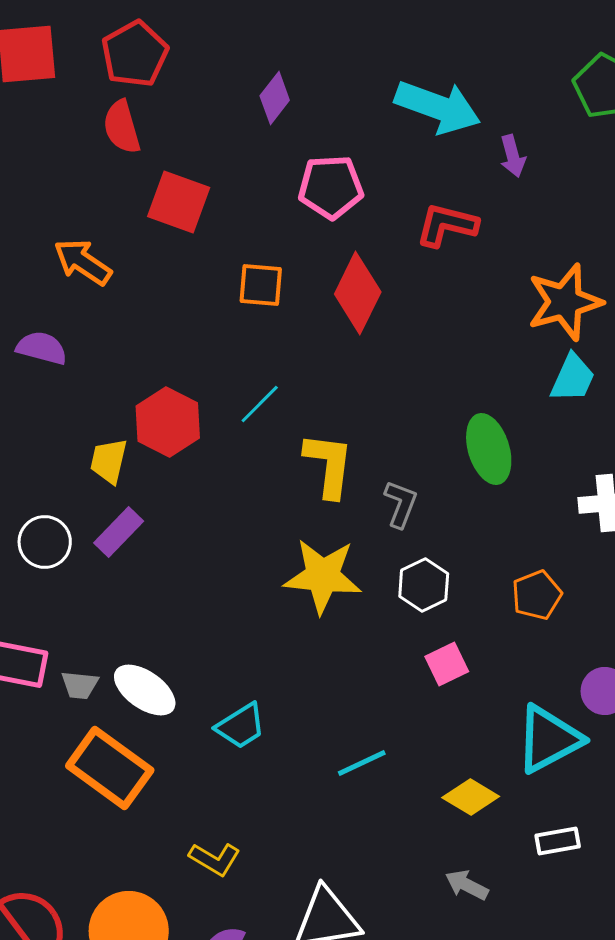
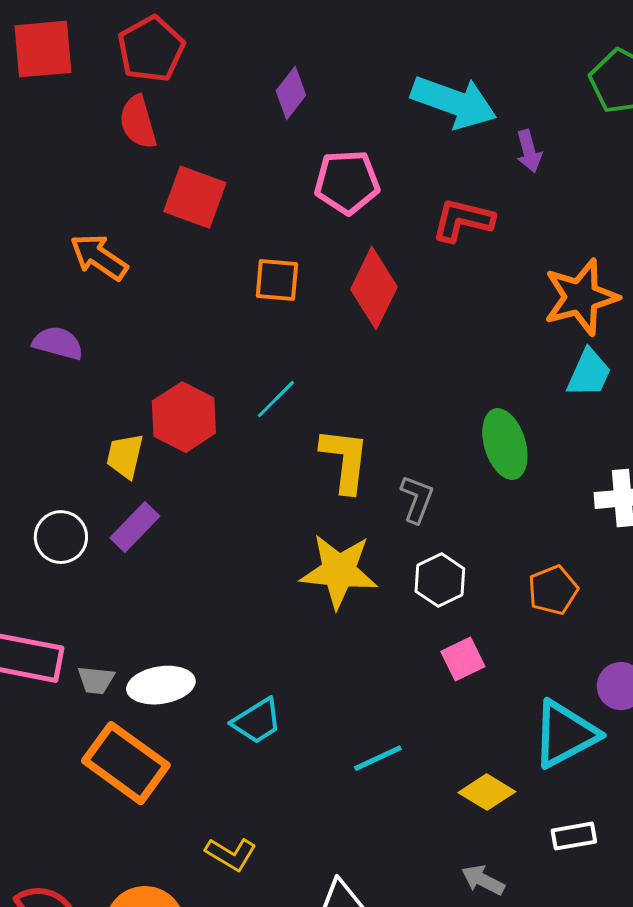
white ellipse: (145, 690) -> (161, 685), turned -44

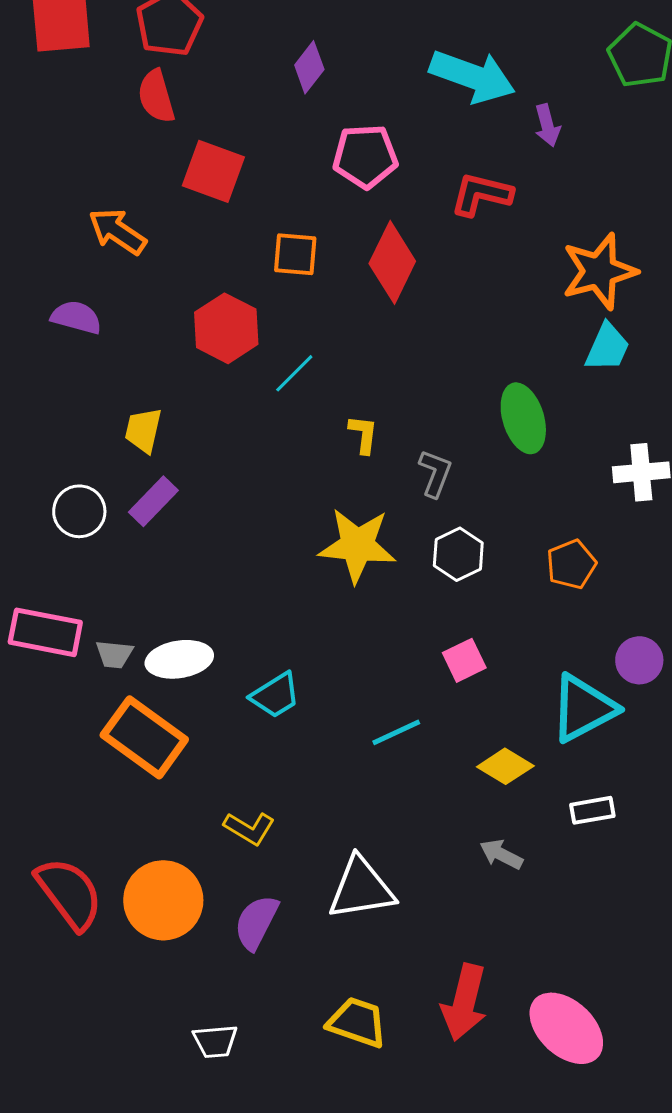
red hexagon: (184, 417) -> (226, 328), moved
yellow L-shape: (345, 460) -> (363, 434), size x0.6
pink square: (463, 659) -> (464, 660), moved

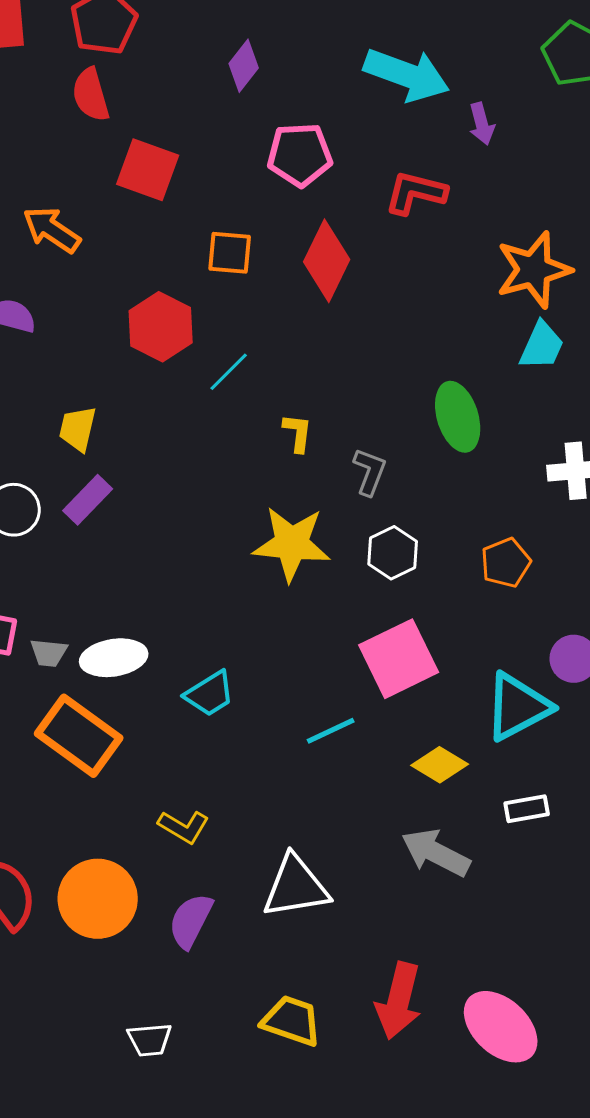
pink square: (464, 660) -> (399, 659), size x1.8
gray arrow: (501, 854) -> (436, 853), size x1.6

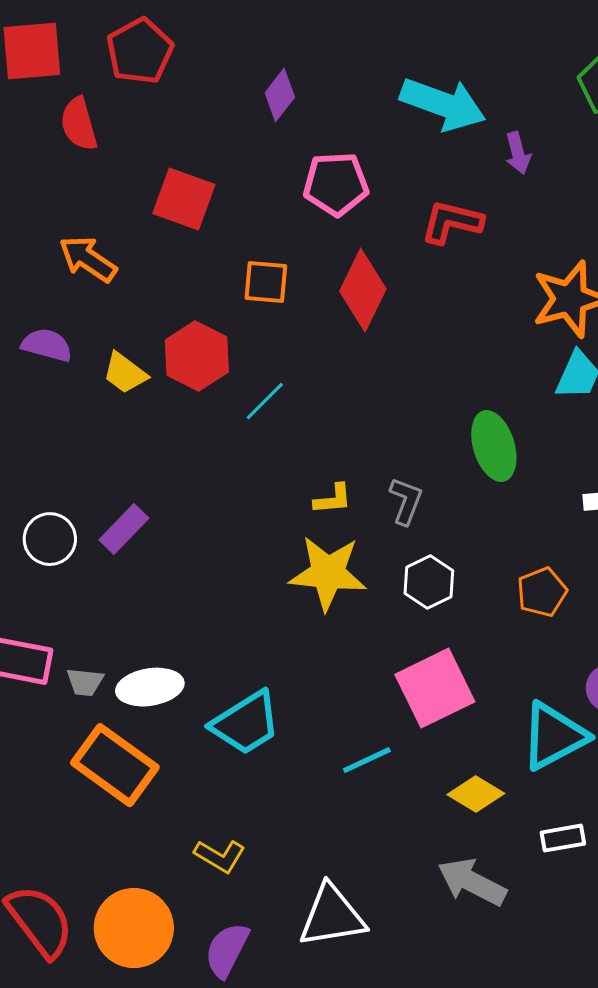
red semicircle: (91, 95) -> (79, 124), moved
yellow trapezoid: (78, 429) -> (125, 373), moved, turned -66
yellow L-shape: (298, 433) -> (333, 499), moved, turned 78
cyan trapezoid: (210, 694) -> (246, 723), size x1.4

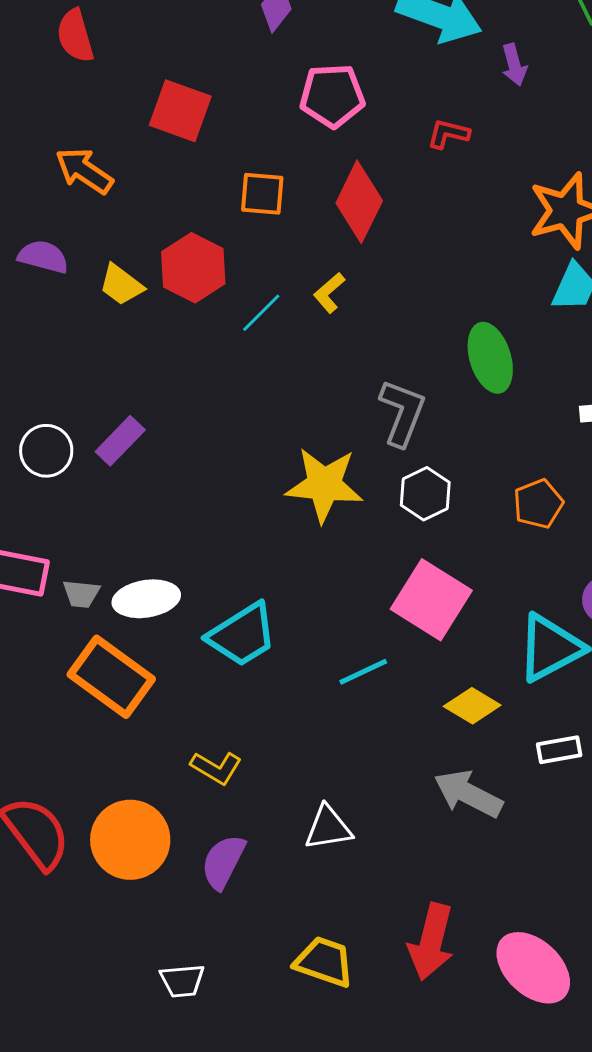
red L-shape: (452, 222) -> (448, 134), size x0.7
yellow L-shape: (333, 499) -> (329, 293), moved, turned 144
gray L-shape: (406, 501) -> (402, 413), size x1.4
pink square: (435, 688) -> (431, 600), turned -32
white triangle: (332, 916) -> (328, 828), size x0.7

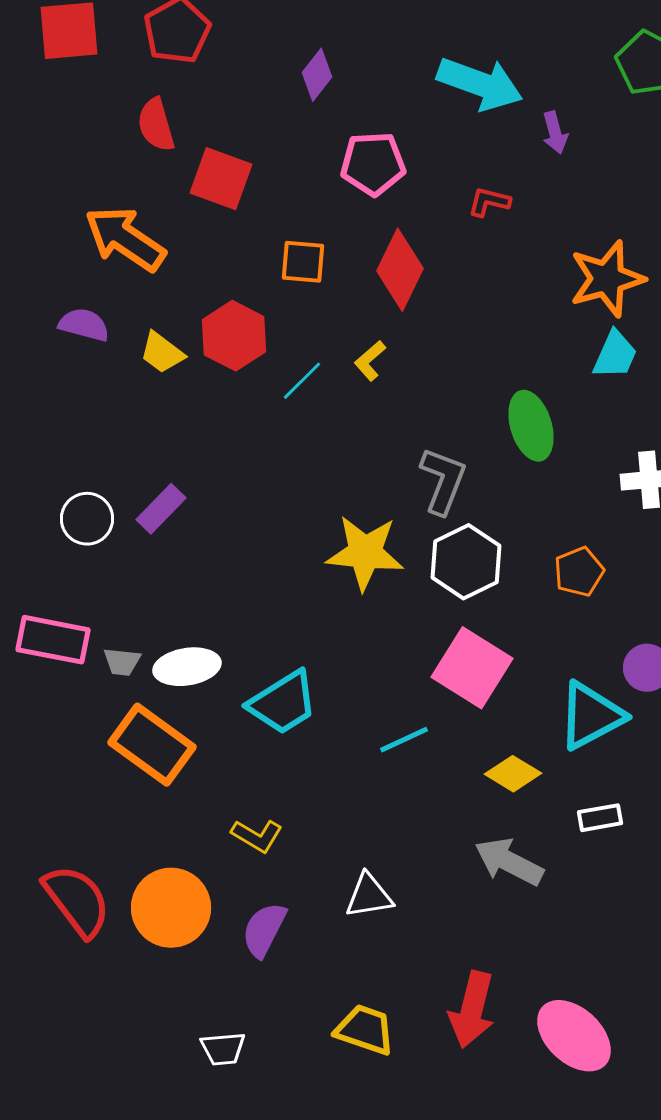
red semicircle: (75, 36) -> (156, 125), moved
orange arrow: (84, 171) -> (125, 239), size x1.4
white hexagon: (425, 494) -> (466, 562), size x1.4

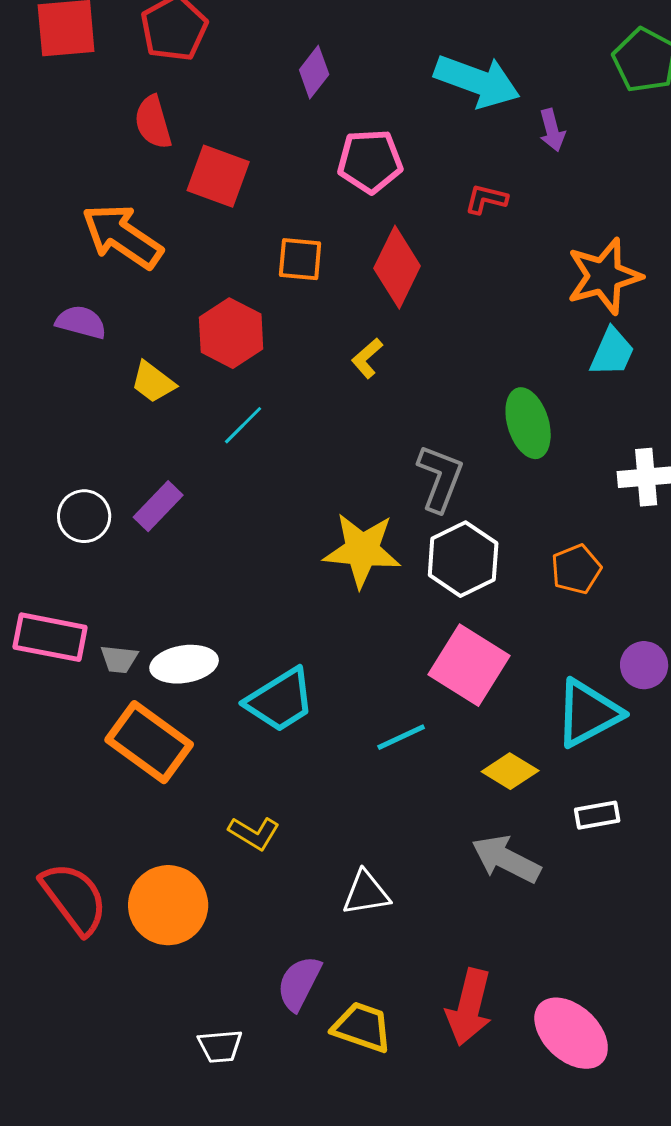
yellow trapezoid: (162, 353) -> (153, 382), moved
cyan line: (302, 381) -> (243, 425), moved
purple semicircle: (264, 930) -> (299, 983), moved

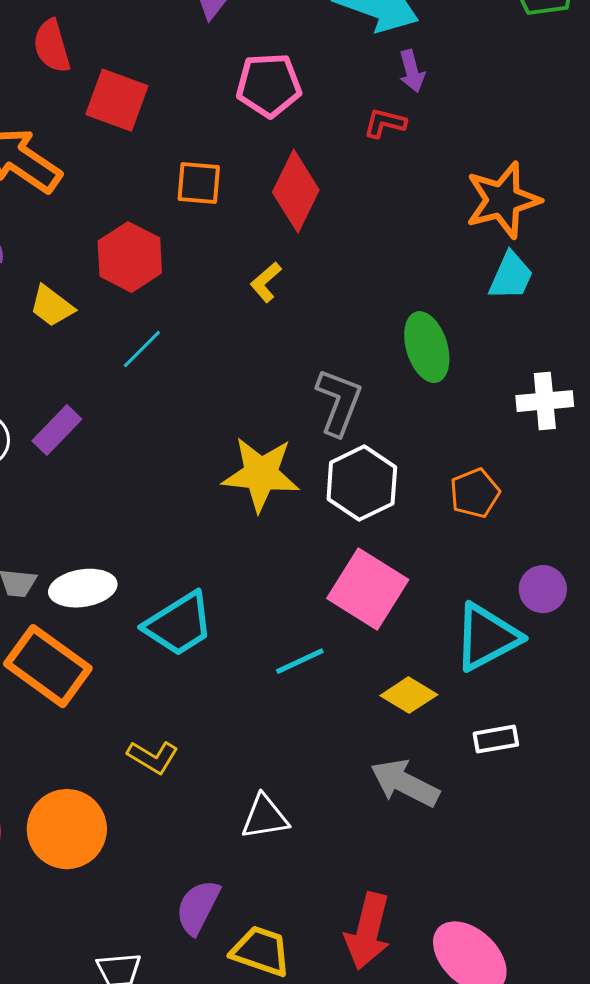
purple arrow: (552, 130) -> (412, 71), moved

